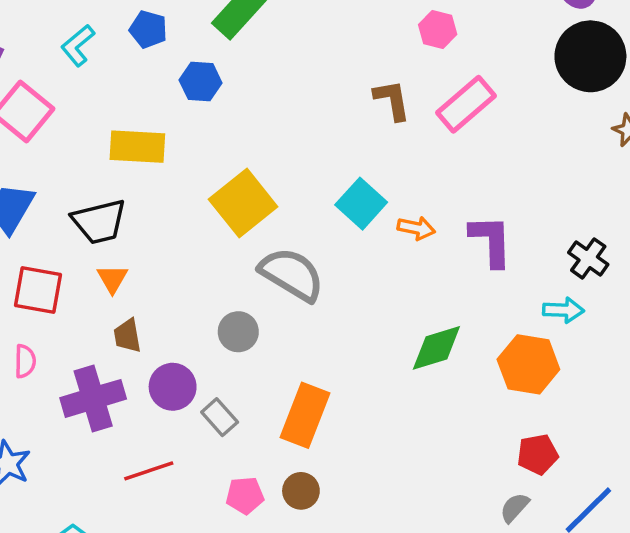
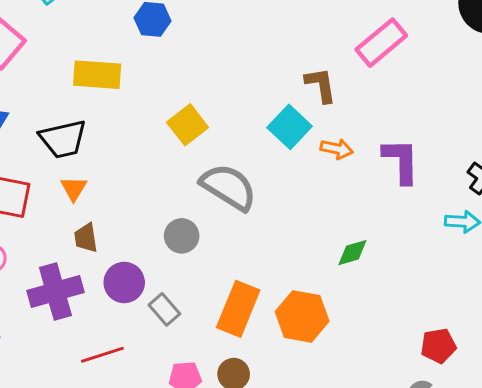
brown L-shape: (392, 100) -> (321, 85), moved
yellow square: (243, 203) -> (188, 125), size x0.7
green diamond: (436, 348) -> (352, 253), size x0.7
orange hexagon: (528, 364) -> (302, 316), moved

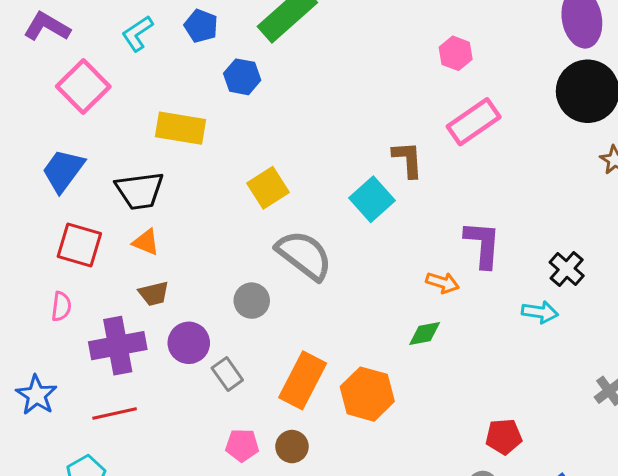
orange arrow: (337, 149) -> (442, 283), moved
orange triangle: (74, 188) -> (146, 242), turned -44
brown trapezoid: (86, 238) -> (154, 294), turned -100
red line: (102, 355) -> (115, 414), moved

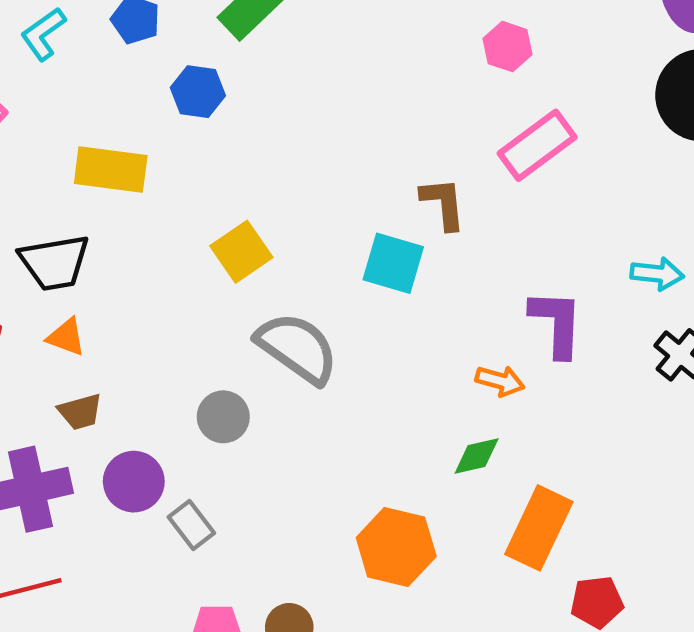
cyan square: (372, 199) -> (393, 263), turned -30
cyan arrow: (540, 312) -> (657, 274), moved
orange rectangle: (303, 380) -> (539, 528), moved

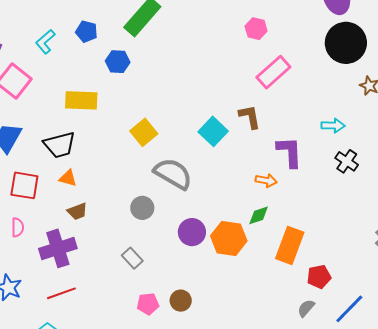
brown L-shape: (443, 203) -> (250, 117), moved
cyan square: (393, 263) -> (213, 131), turned 32
purple circle: (134, 482) -> (192, 232), moved
orange hexagon: (396, 547) -> (229, 238), moved

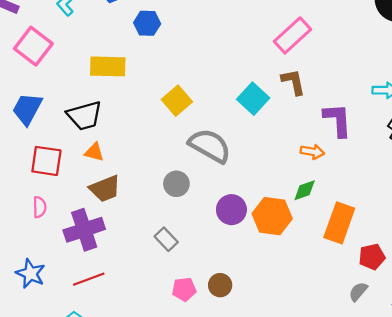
pink rectangle: (273, 72) -> (292, 35), moved
brown trapezoid: (77, 211) -> (105, 189), size x1.4

